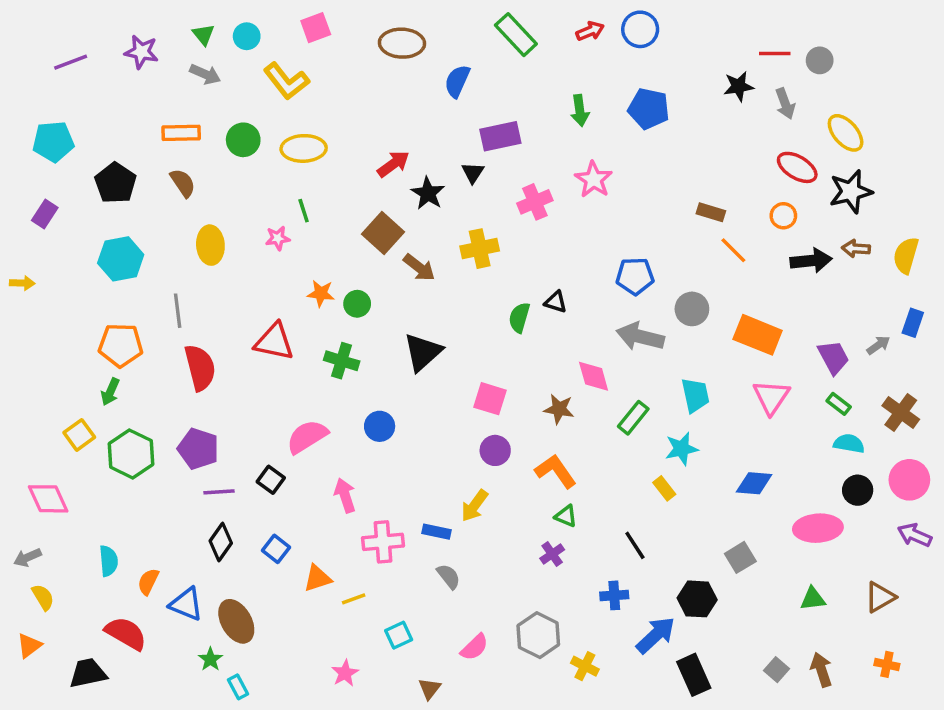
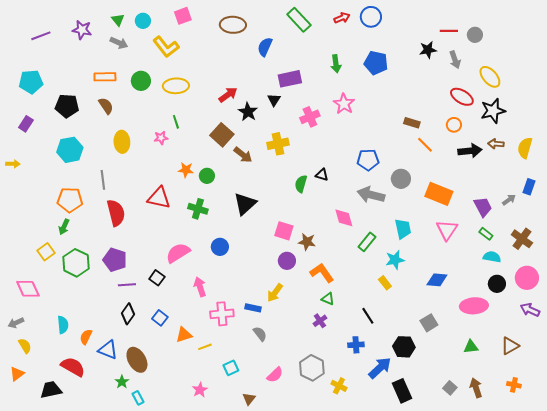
black pentagon: (115, 183) -> (67, 106), turned -30
brown star: (559, 409) -> (307, 242), moved

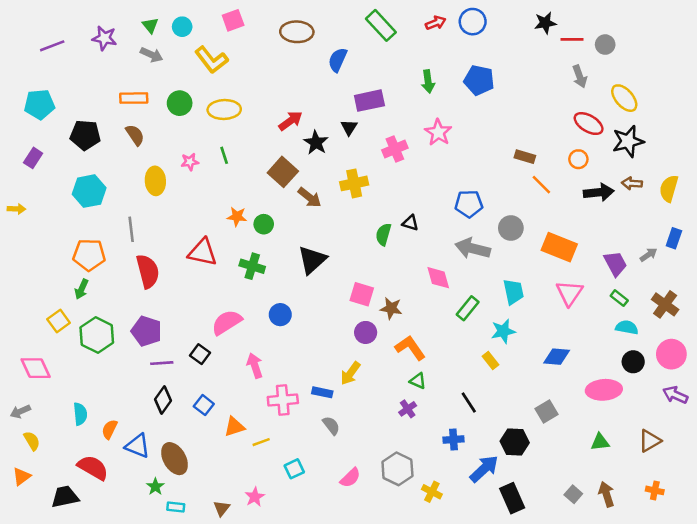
black star: (428, 50) -> (545, 23), moved
pink star: (161, 138) -> (190, 162), moved
cyan rectangle: (138, 398) -> (176, 507), turned -56
brown triangle: (249, 399) -> (222, 508), moved

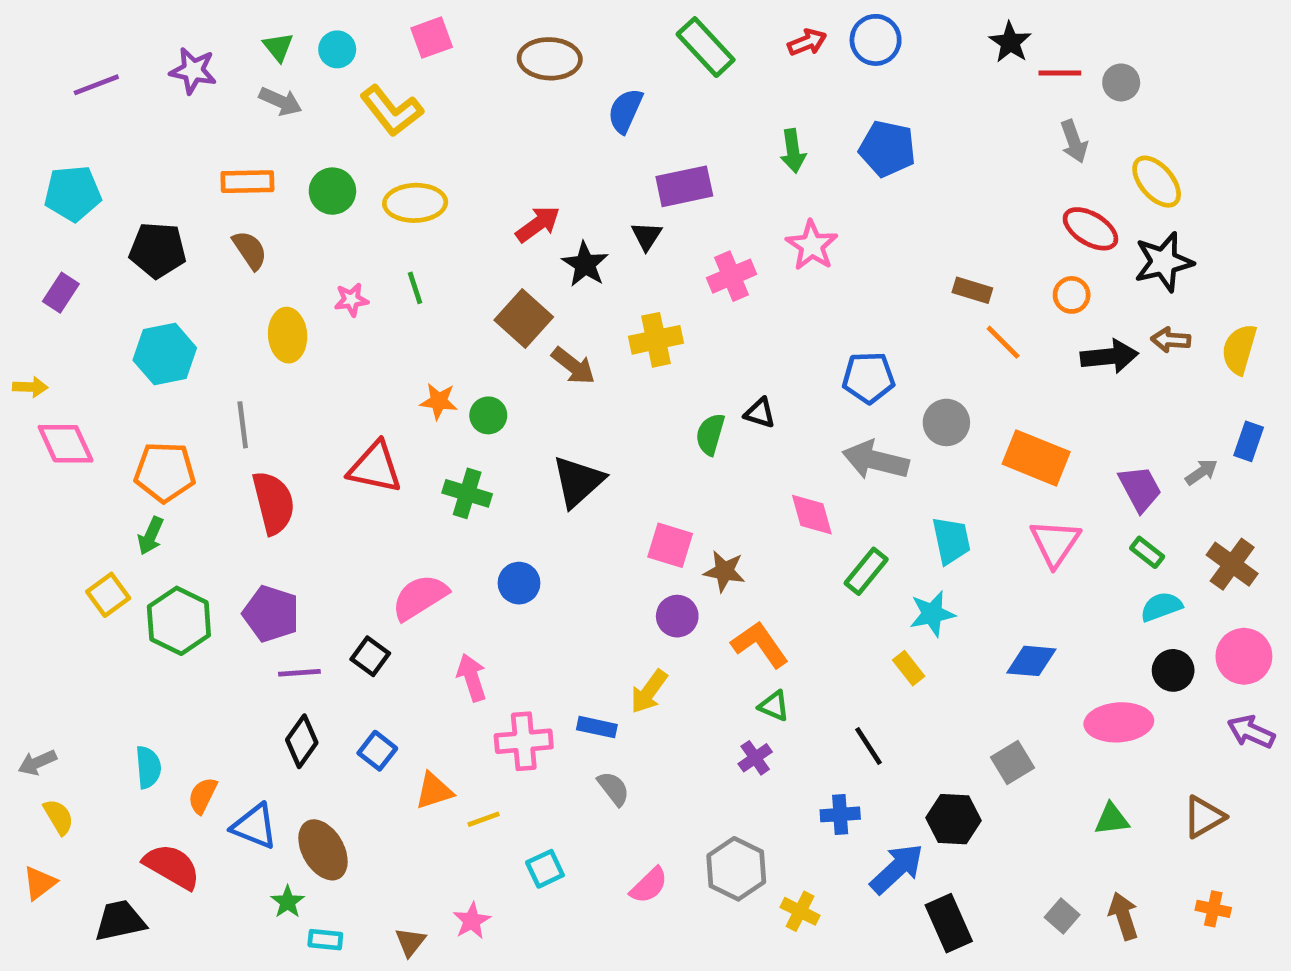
black star: (545, 23) -> (1010, 42), turned -30
cyan semicircle: (627, 327) -> (1161, 607), turned -30
pink diamond: (36, 368) -> (66, 444), moved

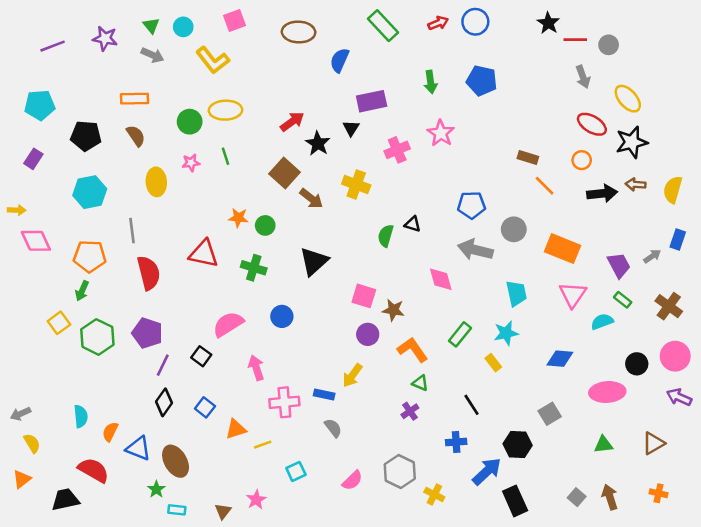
green circle: (332, 191) -> (190, 122), moved
yellow cross: (656, 340) -> (356, 184), turned 32
green rectangle: (866, 571) -> (460, 334), moved
cyan semicircle: (1161, 607) -> (602, 322), moved
purple line: (299, 673) -> (163, 365), turned -60

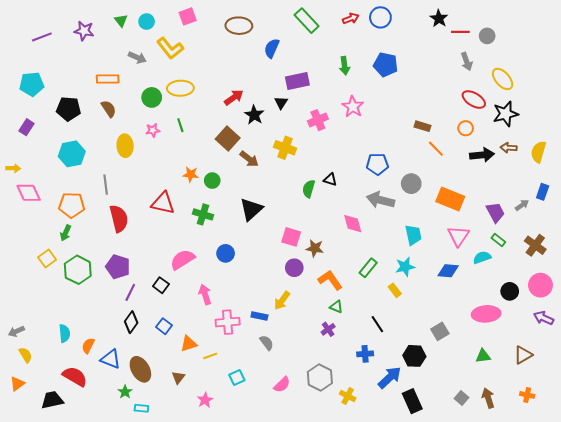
gray arrow: (152, 55) -> (137, 57), moved
blue diamond: (560, 359) -> (448, 271), moved
brown triangle: (223, 511) -> (178, 377), moved

